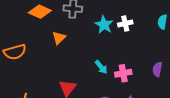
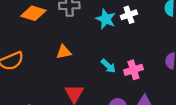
orange triangle: (59, 38) -> (64, 52), moved, turned 40

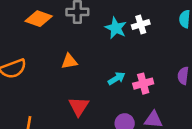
cyan arrow: (108, 66) -> (117, 78), turned -77

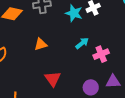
cyan arrow: (117, 78) -> (82, 43), moved

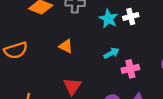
orange triangle: (41, 44) -> (66, 46), turned 32

